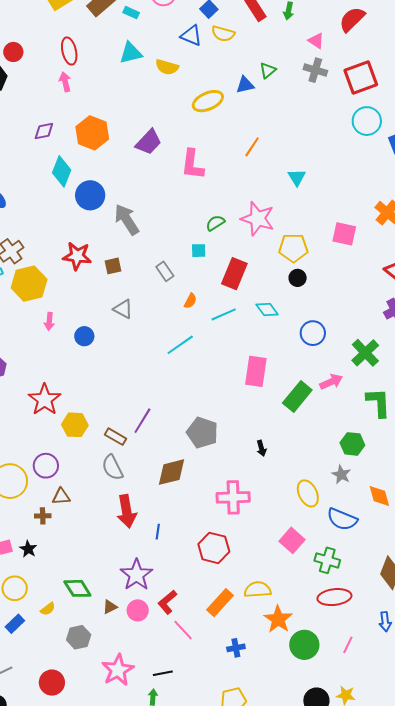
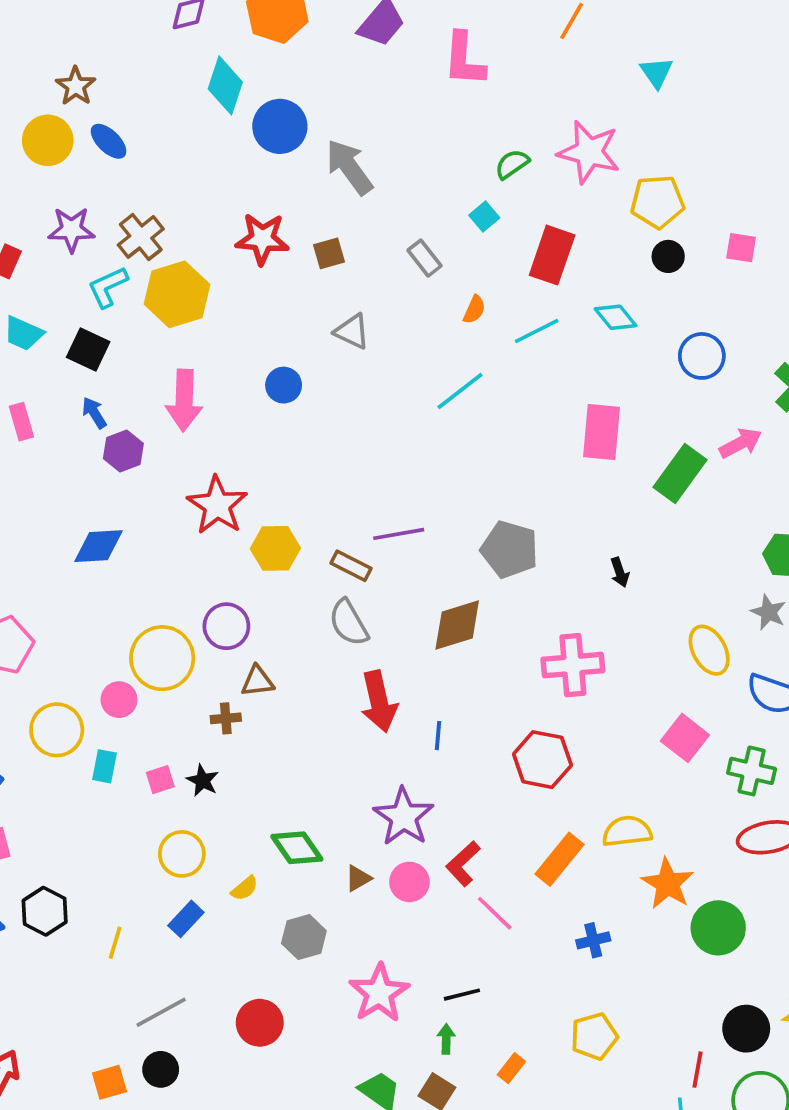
pink square: (344, 234) -> (741, 248), moved, size x0.7
cyan square: (199, 251) -> (484, 216), turned -35
pink arrow: (49, 321) -> (184, 400), moved, size x1.8
purple line: (142, 421) -> (399, 534), turned 52

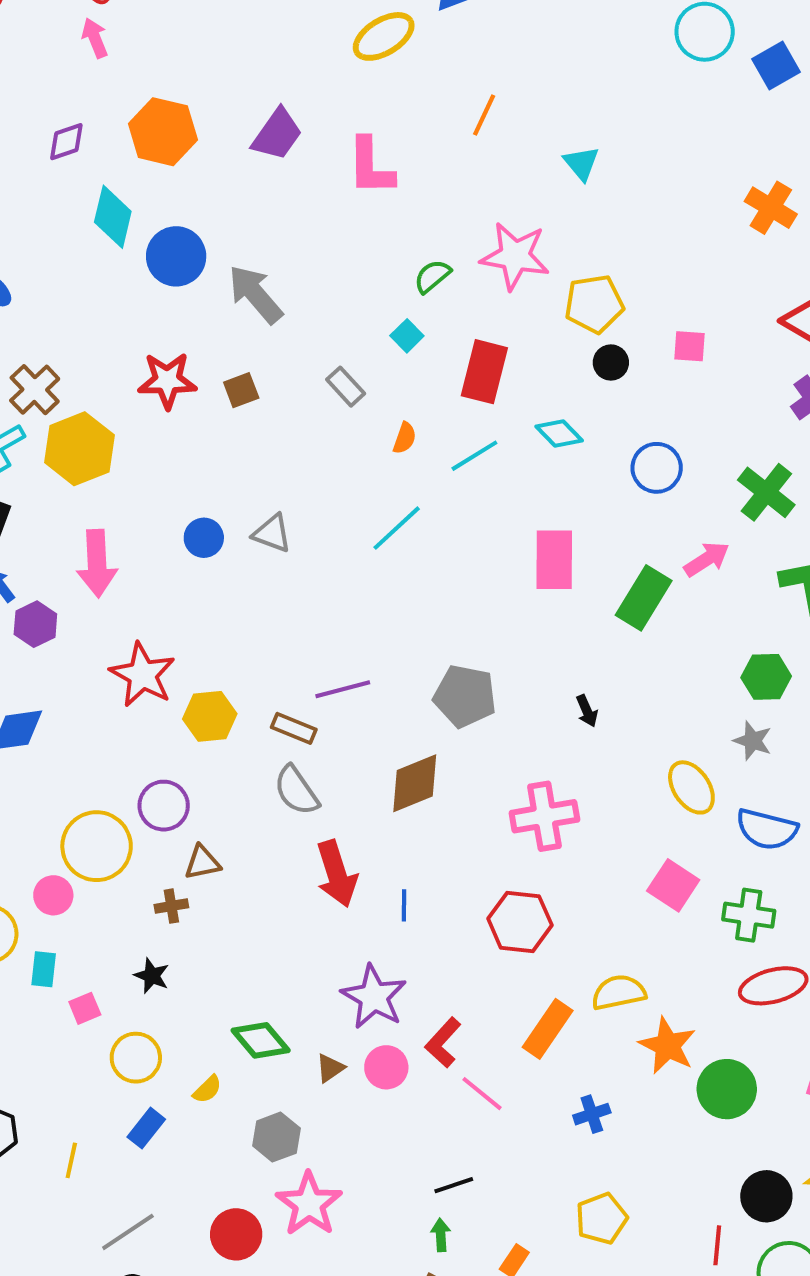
gray triangle: (352, 332) -> (272, 533), moved
pink square: (160, 780) -> (85, 1008), moved
pink star: (379, 993) -> (309, 1204), moved

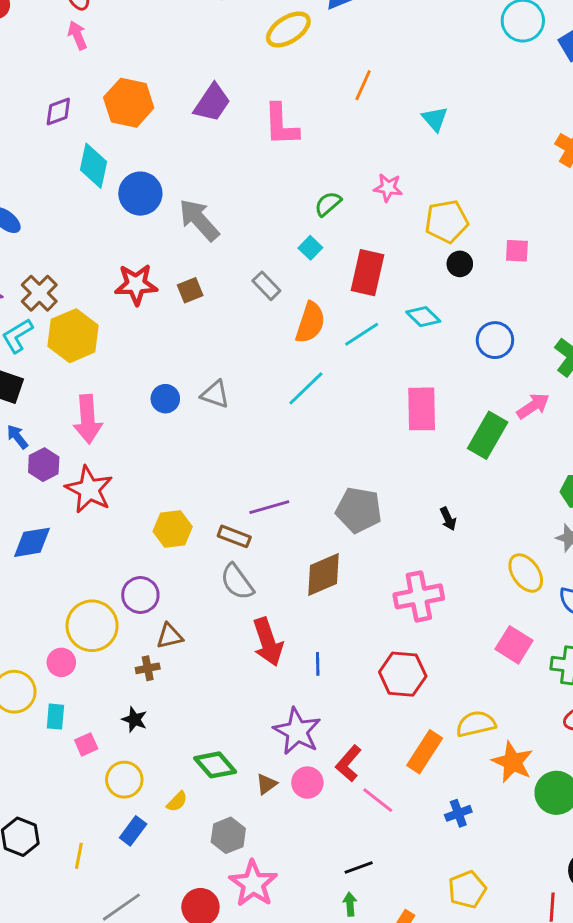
pink star: (515, 256) -> (388, 188), size x0.6
orange semicircle: (405, 438) -> (310, 322), size x1.8
red star: (143, 675) -> (89, 490), moved

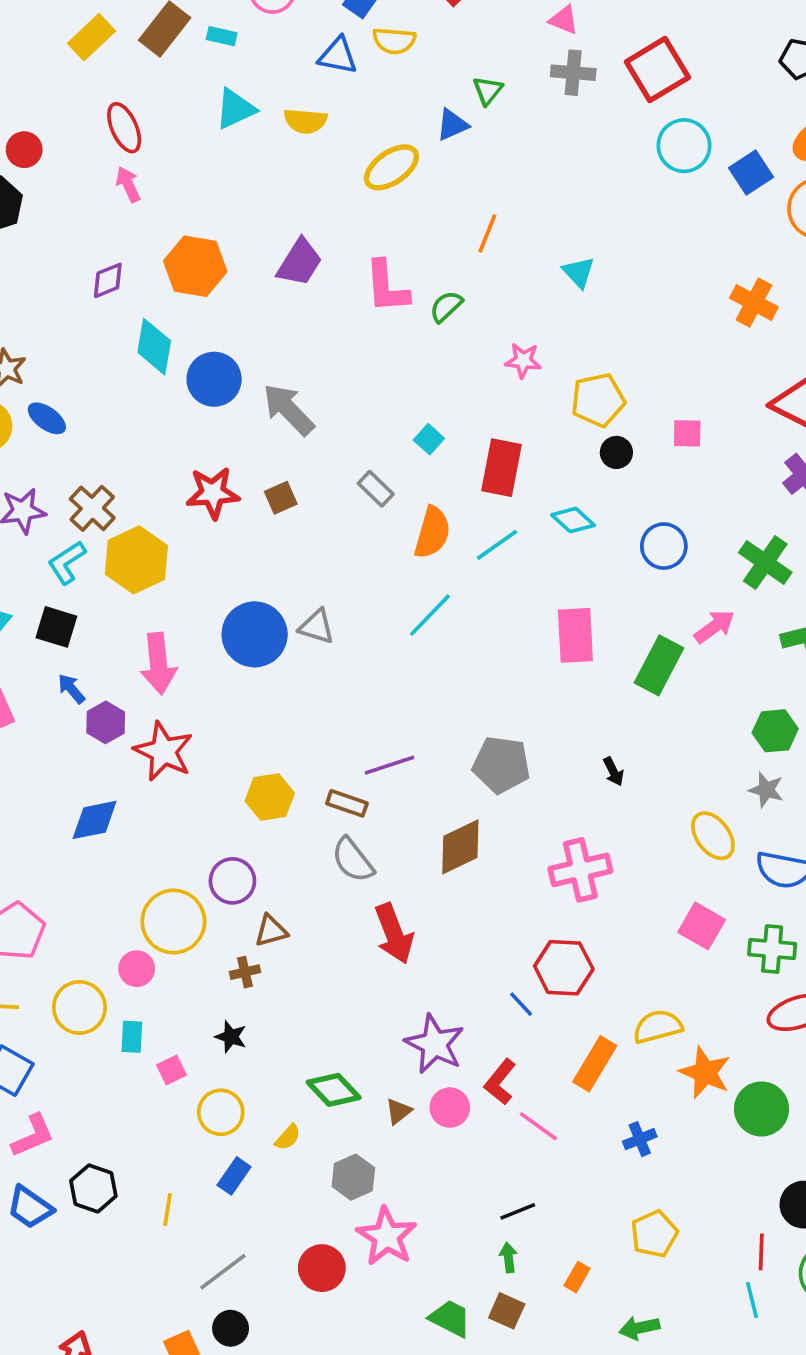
green semicircle: (328, 204) -> (446, 307), moved
blue circle: (165, 399) -> (255, 634), size x1.8
blue line: (318, 664) -> (521, 1004), moved, turned -40

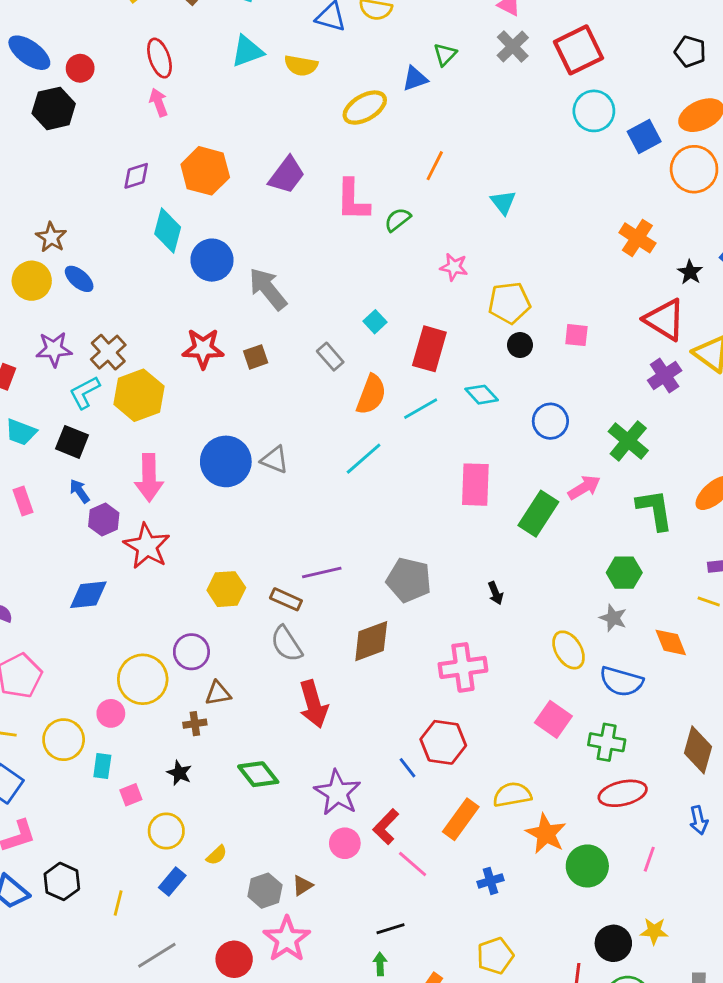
gray cross: (573, 73) -> (513, 46), turned 36
green diamond: (334, 1090) -> (258, 774), moved
brown triangle: (399, 1111) -> (302, 885), moved

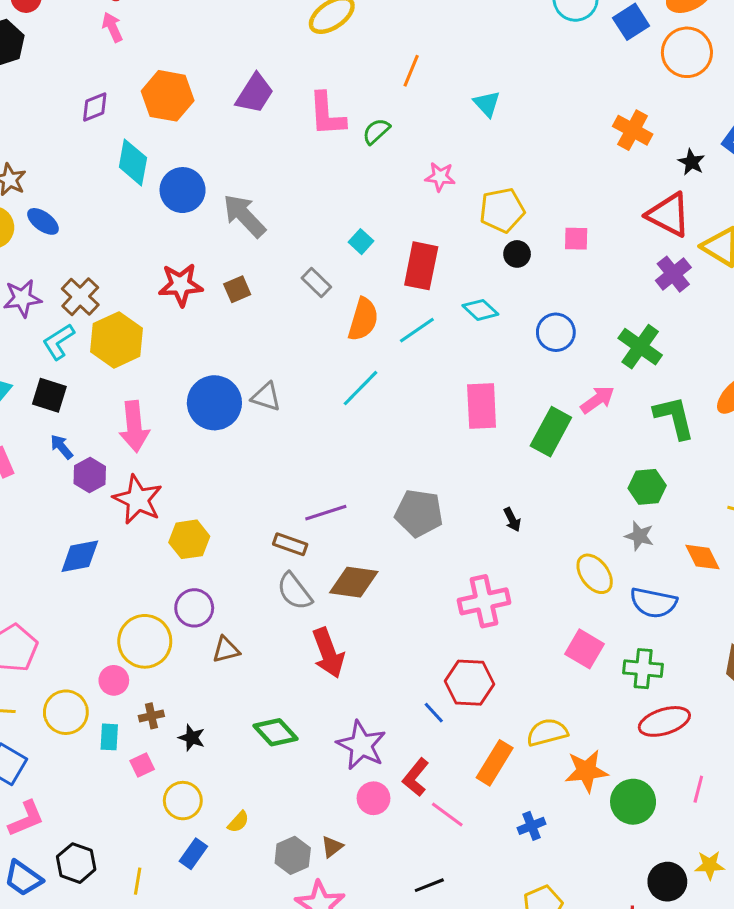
yellow hexagon: (226, 589) -> (189, 539), moved
brown diamond: (371, 641) -> (354, 582), moved, turned 33
brown cross: (195, 724) -> (151, 716), moved
orange star: (546, 834) -> (586, 771), turned -30

